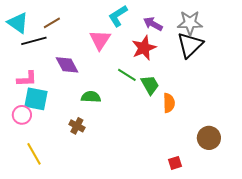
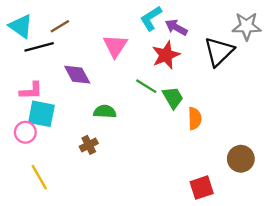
cyan L-shape: (118, 16) -> (151, 18), moved
gray star: (190, 23) -> (247, 26), moved
brown cross: (77, 126) -> (89, 145), turned 35
red square: (175, 163) -> (202, 188), size x1.5

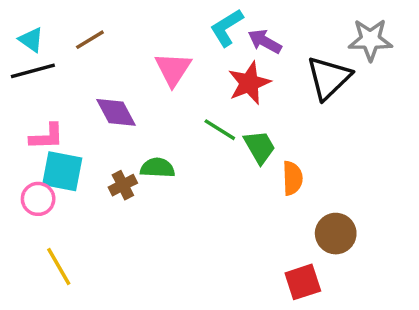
cyan triangle: (21, 26) -> (31, 40), size x0.7
black line: (39, 47) -> (33, 71), moved
brown cross: (89, 145) -> (123, 185), moved
brown circle: (241, 159) -> (336, 234), moved

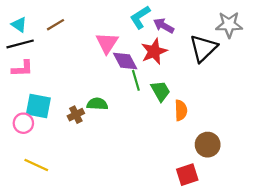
purple diamond: (116, 112) -> (125, 61), moved
green line: (220, 130) -> (136, 80), turned 42
pink L-shape: (47, 137) -> (22, 69), moved
yellow line: (59, 266) -> (36, 165), turned -35

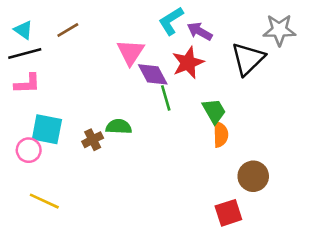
green trapezoid: (160, 91) -> (214, 111), moved

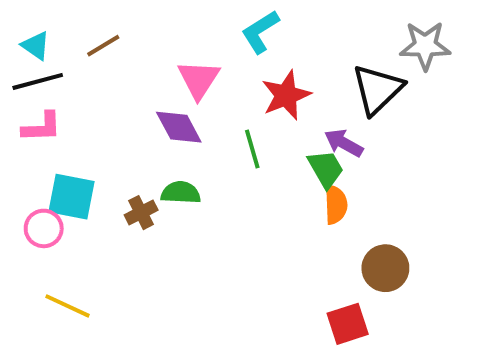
purple arrow: (200, 31) -> (344, 143), moved
purple diamond: (153, 74) -> (179, 127), moved

